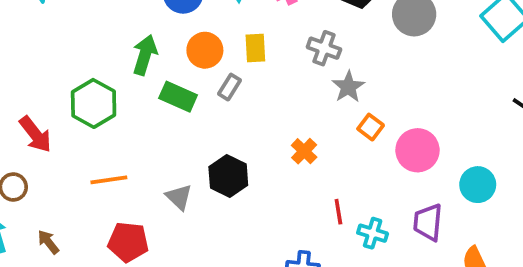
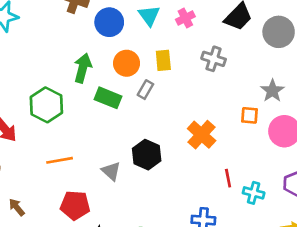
gray star: (348, 87) -> (272, 91), moved
orange square: (371, 127) -> (250, 115), turned -30
orange cross: (304, 151) -> (202, 135), size x1.5

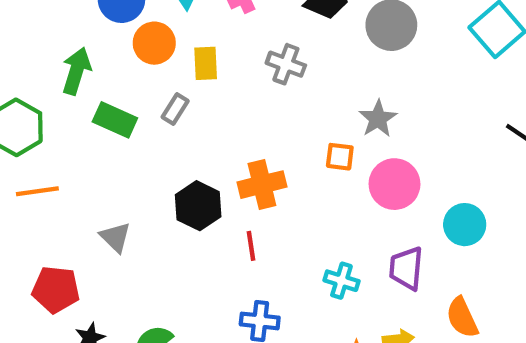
orange circle: (127, 63) -> (154, 43), moved
orange cross: (202, 135) -> (262, 185), turned 32
black hexagon: (147, 155) -> (198, 206), moved
orange line: (60, 160) -> (37, 191), moved
red line: (228, 178) -> (251, 246), moved

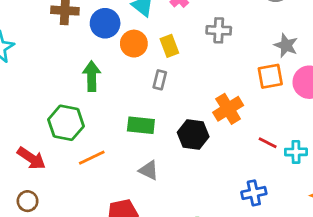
green rectangle: (115, 120) -> (141, 125), moved
orange square: (340, 157) -> (270, 76), size x1.4
red line: (251, 246) -> (268, 143), moved, turned -36

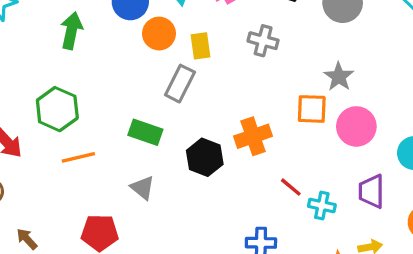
green arrow: (92, 76) -> (72, 31), moved
gray rectangle: (160, 80) -> (180, 84), size x1.5

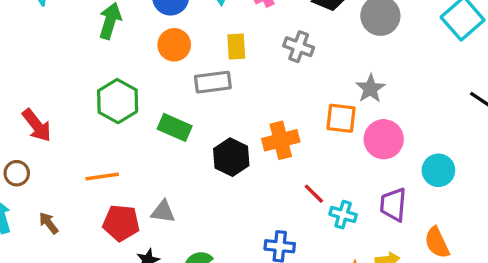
orange circle: (159, 34) -> (174, 45), moved
gray rectangle: (180, 84) -> (213, 82), turned 51
green hexagon: (57, 109) -> (118, 101), moved
orange line: (78, 157) -> (102, 176), moved
gray triangle: (142, 188) -> (163, 212), moved, turned -36

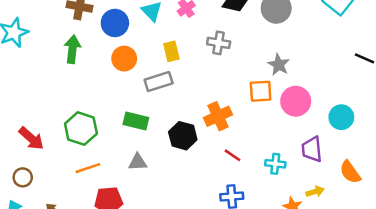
green hexagon: (118, 101) -> (81, 129), moved
red line: (314, 194) -> (232, 155), moved
gray triangle: (163, 212) -> (138, 162), moved

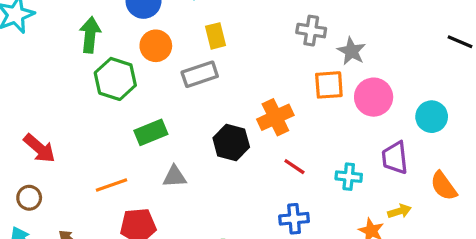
gray cross: (219, 43) -> (311, 31), moved
green rectangle: (136, 121) -> (151, 132), moved, turned -35
green hexagon: (81, 129) -> (115, 79), moved

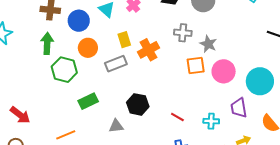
orange cross: (275, 117) -> (149, 50), moved
cyan circle: (432, 117) -> (260, 81), size x1.4
gray triangle: (174, 177) -> (116, 126), moved

